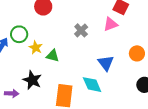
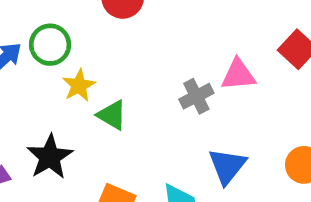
pink triangle: (111, 24) -> (238, 75), moved
gray cross: (81, 30) -> (196, 96), moved

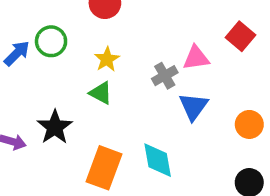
yellow star: (79, 85) -> (107, 59), moved
blue triangle: (227, 166) -> (193, 107), moved

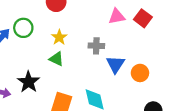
pink triangle: (196, 58) -> (117, 16), moved
gray cross: (165, 76) -> (96, 46), turned 35
orange circle: (249, 124) -> (140, 73), moved

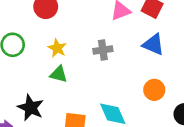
blue triangle: (115, 64) -> (153, 44), moved, turned -30
orange circle: (140, 73) -> (154, 90), moved

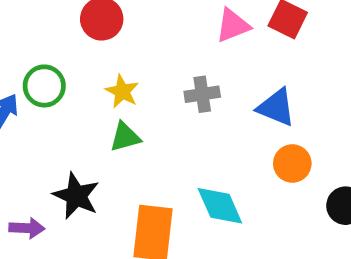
blue triangle: (153, 44) -> (276, 107), moved
green triangle: (59, 74) -> (125, 137), turned -30

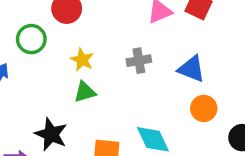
green circle: (44, 86) -> (31, 39), moved

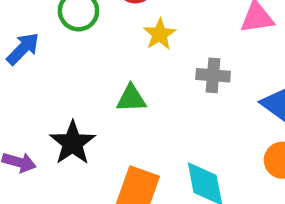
yellow star: (82, 60) -> (160, 34), moved

